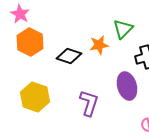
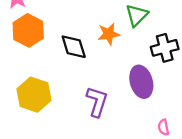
black diamond: (69, 56) -> (74, 47), turned 55

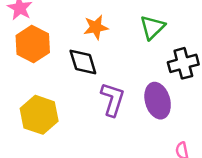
orange star: (109, 34) -> (96, 27), moved
purple L-shape: (97, 102) -> (113, 99), moved

